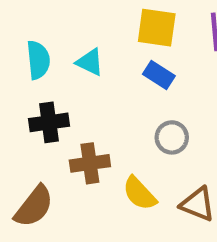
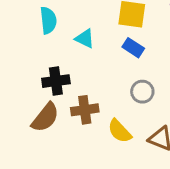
cyan semicircle: (38, 60) -> (48, 20), moved
brown semicircle: (34, 206) -> (45, 117), moved

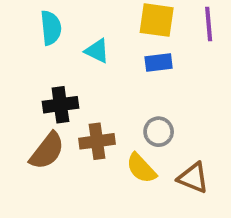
blue rectangle: (133, 48) -> (159, 62), turned -40
gray circle: (142, 92) -> (159, 132), moved

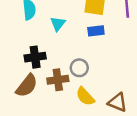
cyan triangle: (97, 51) -> (58, 24), turned 42
gray circle: (159, 132) -> (79, 68), moved

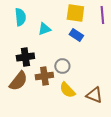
cyan triangle: (58, 24) -> (44, 29), turned 32
blue rectangle: (96, 31) -> (76, 35), turned 40

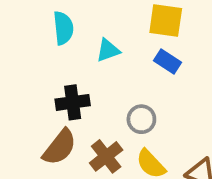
brown cross: (44, 76) -> (106, 156), moved, turned -30

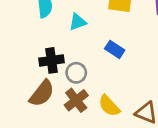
blue rectangle: (168, 62) -> (115, 49), moved
gray circle: (141, 119) -> (76, 73), moved

